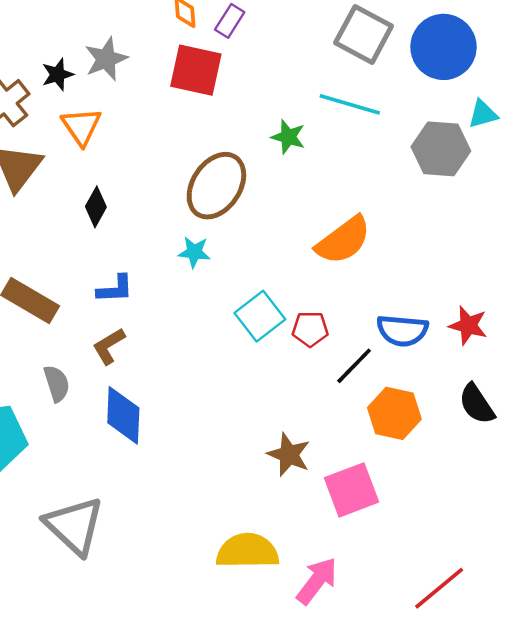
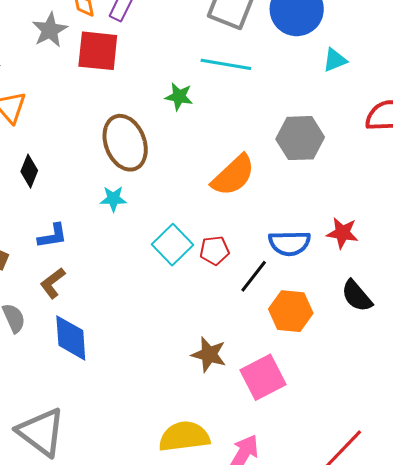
gray star: (106, 59) -> (50, 30), moved
gray hexagon: (441, 149) -> (300, 138), moved
brown ellipse: (216, 186) -> (125, 143), turned -48

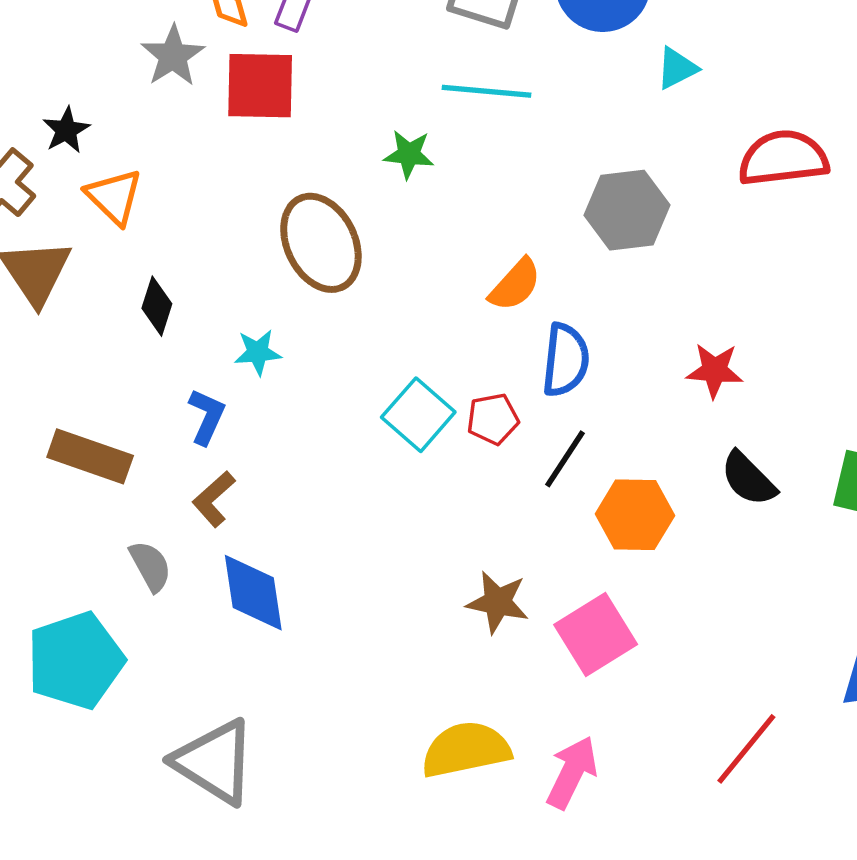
orange semicircle: (233, 175) -> (515, 285), size x0.7
cyan star: (113, 199) -> (258, 352), moved
blue L-shape: (52, 236) -> (207, 417), turned -52
blue semicircle: (289, 243) -> (566, 360), moved, turned -78

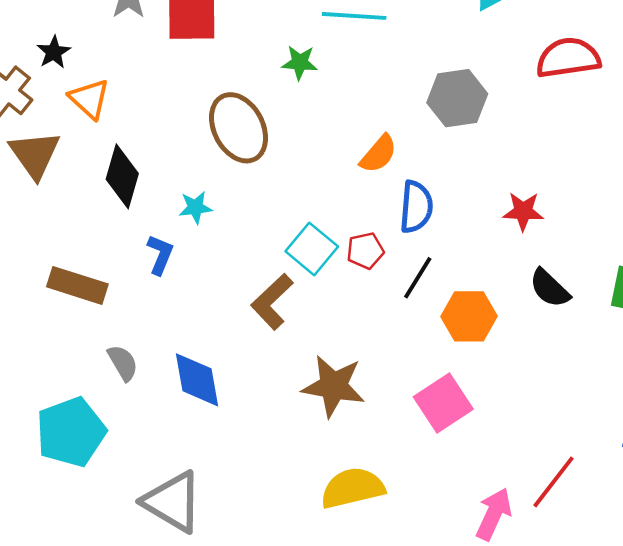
black diamond: (157, 306) -> (122, 176), size x1.5
brown L-shape: (214, 499) -> (272, 302), moved, size x1.4
brown star: (498, 602) -> (333, 386), moved, size x1.4
pink arrow: (572, 772) -> (494, 514), moved

